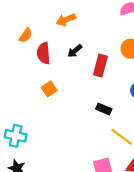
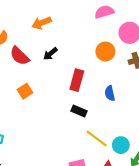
red semicircle: (44, 53) -> (20, 56), turned -40
red rectangle: (100, 65) -> (77, 80), moved

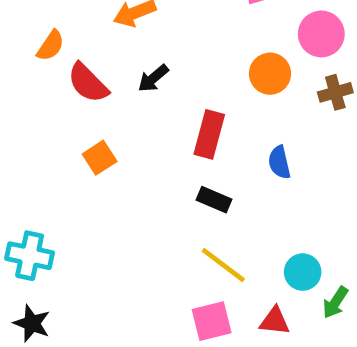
yellow line: (97, 138) -> (223, 265), moved

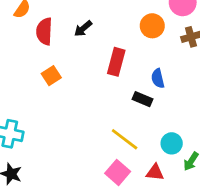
red semicircle: (88, 83) -> (44, 31), turned 48
black rectangle: (214, 200) -> (143, 99), moved
pink square: (212, 321) -> (118, 172), turned -35

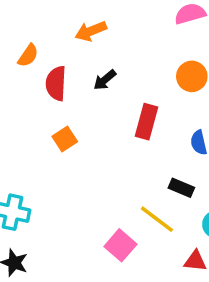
black rectangle: (143, 99) -> (181, 188), moved
pink square: (118, 172) -> (120, 245), moved

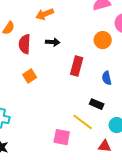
black arrow: (105, 80) -> (53, 42), turned -136
pink square: (120, 245) -> (62, 137), turned -30

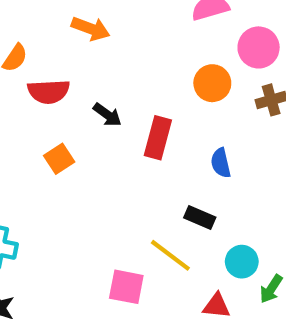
orange arrow: (45, 14) -> (91, 29), turned -138
black arrow: (53, 42) -> (107, 115), moved, turned 32
red semicircle: (25, 44) -> (49, 92), turned -96

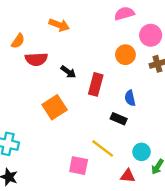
orange square: (59, 159) -> (55, 107), moved, size x1.5
black rectangle: (200, 218) -> (119, 119), moved

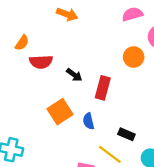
orange arrow: (59, 25) -> (67, 14), moved
blue semicircle: (130, 98) -> (88, 121), moved
black rectangle: (119, 119) -> (126, 134), moved

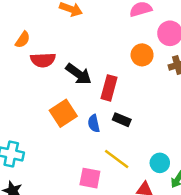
black arrow: (74, 75) -> (79, 74), size x1.5
black rectangle: (126, 134) -> (122, 120), moved

